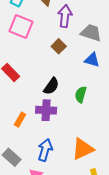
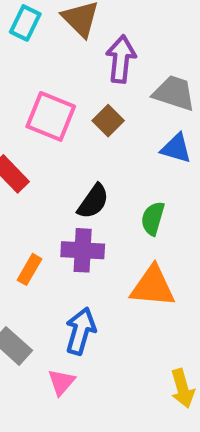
pink square: (21, 26) -> (51, 116), moved
orange triangle: (83, 149) -> (153, 286), moved, turned 30

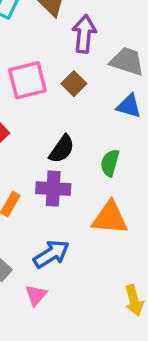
pink square: (51, 116) -> (27, 80), turned -36
blue arrow: (81, 331) -> (51, 254), turned 42

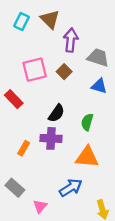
blue arrow: (51, 254) -> (71, 188), moved

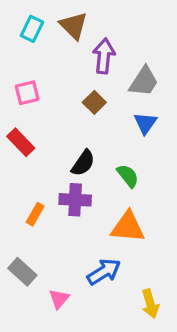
gray trapezoid: (98, 58) -> (144, 82), turned 105
pink square: (35, 70) -> (27, 93), moved, size x0.7
blue triangle: (99, 86) -> (145, 123), turned 49
green semicircle: (87, 122) -> (128, 176), turned 126

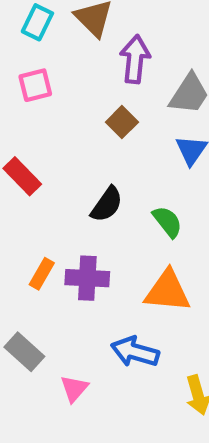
pink square: (27, 93) -> (35, 85), moved
purple cross: (75, 200) -> (87, 278), moved
blue arrow: (104, 272) -> (135, 352), turned -132

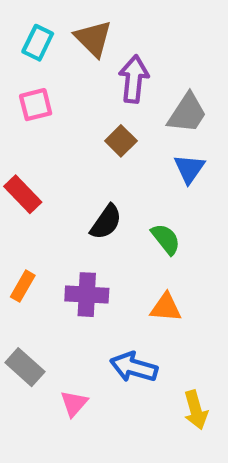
orange rectangle: (42, 274) -> (23, 286), moved
orange triangle: (167, 291) -> (166, 307), size x0.7

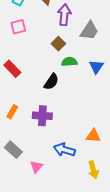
blue triangle: (189, 169) -> (96, 67), moved
green semicircle: (166, 239) -> (69, 62), moved, turned -56
orange triangle: (166, 307) -> (93, 136), moved

